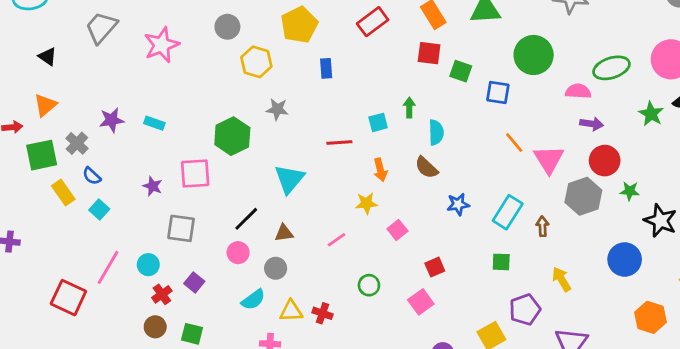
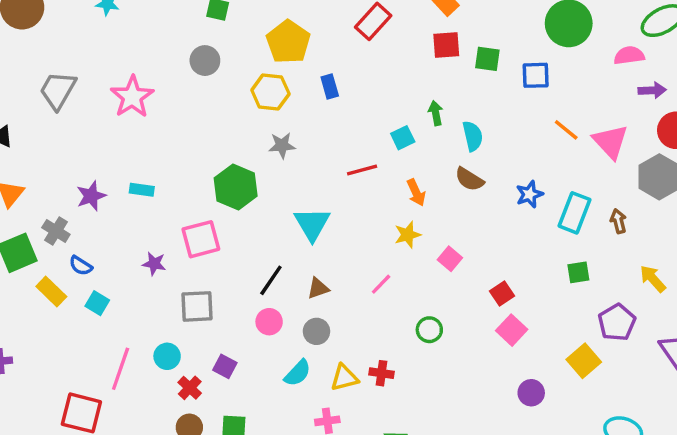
yellow hexagon: (256, 62) -> (270, 92), moved
blue star: (458, 204) -> (529, 194), moved
pink square: (421, 302) -> (512, 330), moved

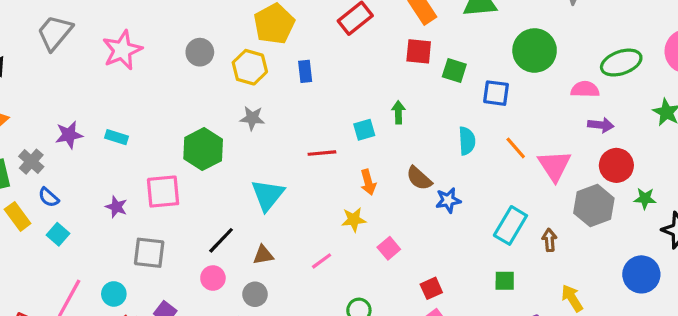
gray circle: (205, 61) -> (200, 52), moved
cyan semicircle: (473, 136) -> (467, 141), moved
blue star: (529, 194) -> (448, 200), moved

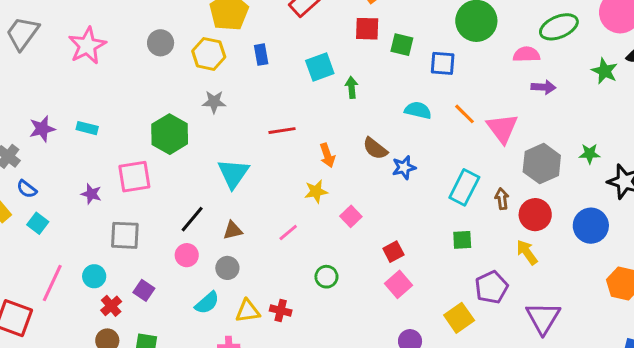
cyan square: (364, 130) -> (320, 67), moved, size x1.4
cyan semicircle: (467, 141) -> (418, 110), turned -70
red circle: (616, 165) -> (535, 215), moved

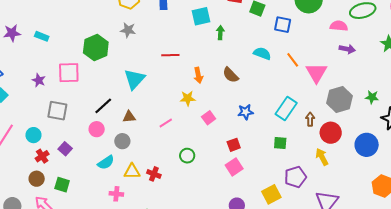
blue star: (404, 167) -> (245, 112), moved

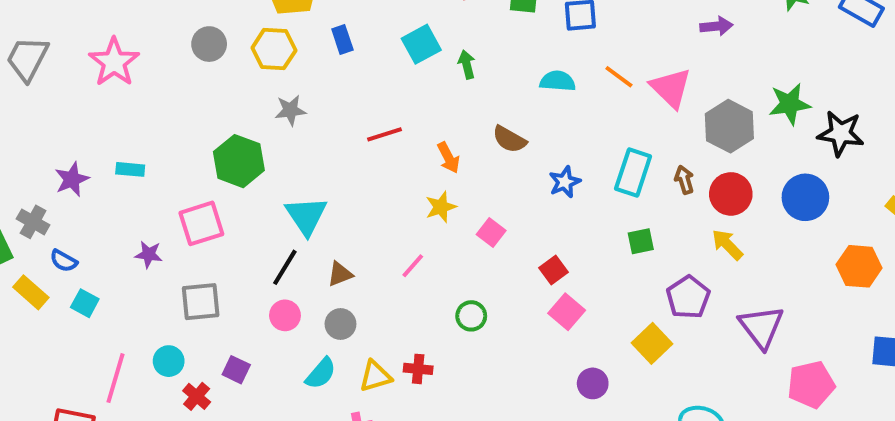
cyan triangle: (134, 79) -> (306, 216), moved
green star: (372, 97) -> (790, 104), size x1.5
blue star: (245, 112) -> (565, 182), moved

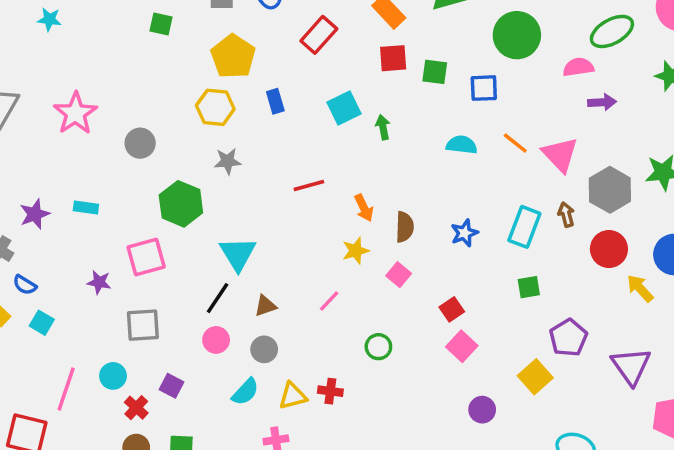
gray circle: (209, 44) -> (140, 143), moved
brown semicircle: (509, 139) -> (405, 227), moved, turned -120
brown arrow: (684, 180) -> (566, 215), moved
yellow arrow: (727, 245) -> (640, 288), moved

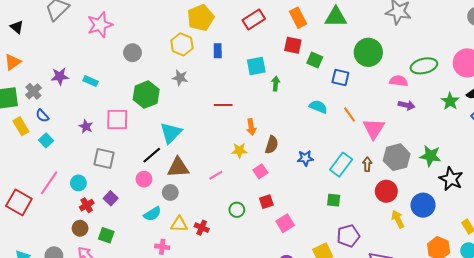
brown triangle: (265, 306) -> (178, 167), size x1.6
red square: (452, 309) -> (266, 202), moved

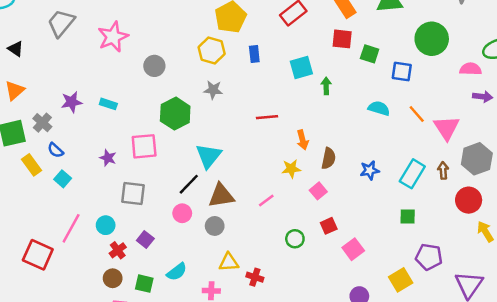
cyan semicircle: (152, 214) -> (177, 272), moved
red cross: (202, 228) -> (255, 277), moved
purple pentagon: (348, 236) -> (429, 257), turned 30

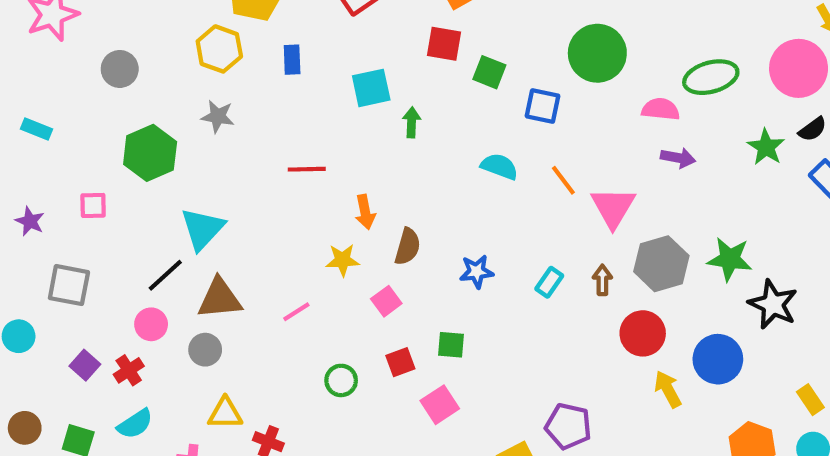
pink square: (144, 146) -> (93, 205), size x0.6
cyan rectangle: (412, 174) -> (549, 282), size x0.6
green square: (408, 216) -> (451, 345), moved
red cross: (118, 250) -> (129, 370), moved

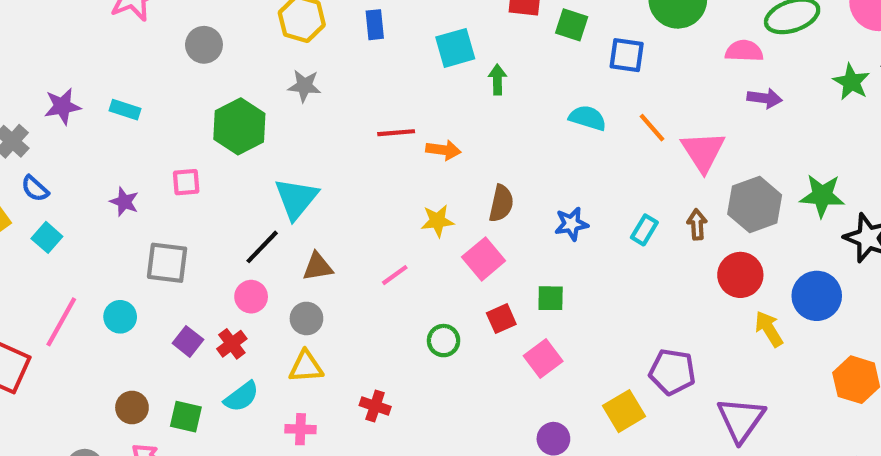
orange arrow: (365, 212) -> (443, 150), moved, turned -68
brown triangle: (220, 299) -> (318, 267), size x0.7
pink square: (386, 301) -> (484, 259), size x1.4
yellow triangle: (225, 413) -> (306, 367), moved

